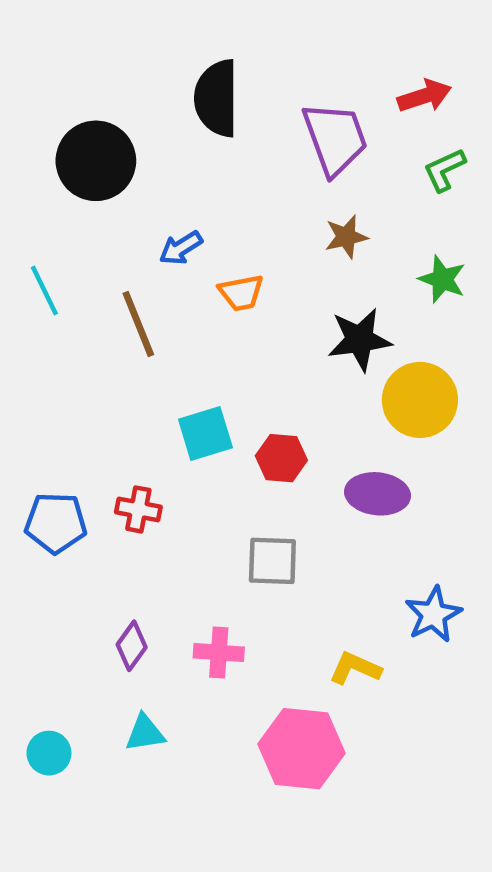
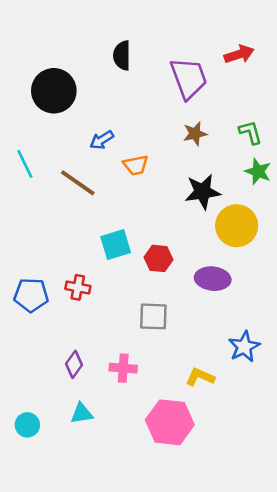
black semicircle: (217, 98) -> (122, 55), size x0.7
green L-shape: (445, 170) -> (250, 132), moved, turned 100
green star: (442, 279) -> (258, 171), moved
brown line: (138, 324) -> (78, 183), turned -33

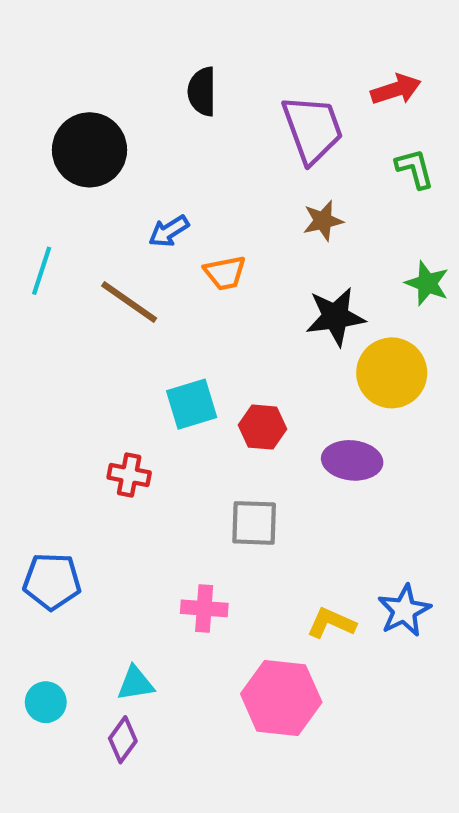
green L-shape: (250, 132) -> (415, 169), moved
cyan line: (25, 164) -> (42, 271), turned 44
blue pentagon: (31, 295) -> (52, 581), moved
blue star: (244, 347) -> (404, 610), moved
purple diamond: (74, 364) -> (123, 740), moved

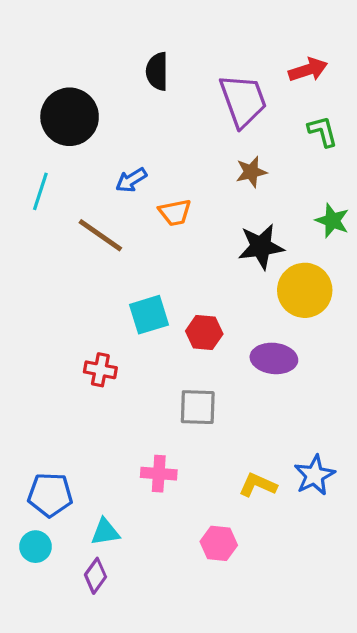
cyan line: (42, 271) -> (40, 191), moved
blue pentagon: (52, 581) -> (50, 495), moved
pink hexagon: (281, 698) -> (219, 543), size x0.6

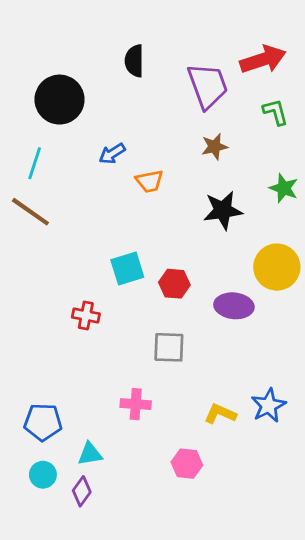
red arrow: (308, 70) -> (263, 59), size x1.4
brown line: (100, 235) -> (30, 212), moved
yellow circle: (305, 290) -> (277, 267), moved
cyan circle: (35, 547) -> (43, 475), moved

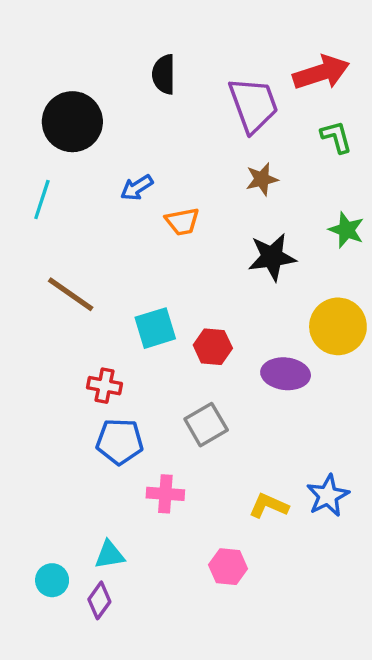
brown line: (30, 212) -> (71, 294), moved
gray square: (169, 347) -> (206, 425), turned -32
blue pentagon: (43, 422) -> (120, 441), moved

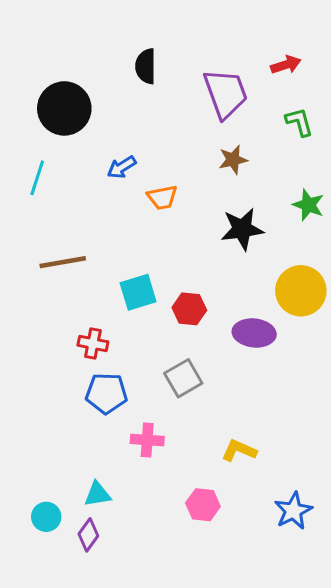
red arrow: (321, 73) -> (286, 65), size x0.6
brown line: (71, 294) -> (63, 262), turned -45
blue star: (328, 496) -> (293, 511), moved

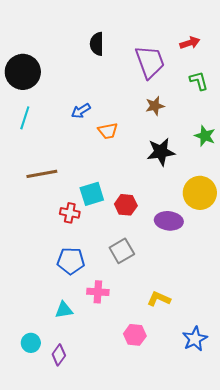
black circle: (64, 108) -> (23, 72), moved
red cross: (93, 344) -> (70, 213), moved
cyan triangle: (97, 494) -> (64, 310), moved

